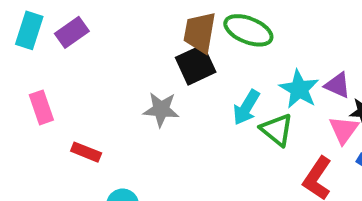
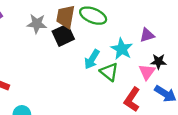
purple triangle: (338, 85) -> (147, 35), moved, turned -42
gray star: (161, 109) -> (37, 24), moved

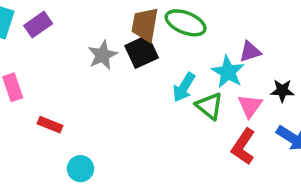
gray star: (37, 24) -> (103, 55), moved, turned -30
purple triangle: (147, 35) -> (250, 52), moved
pink triangle: (147, 72) -> (250, 106), moved

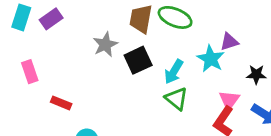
black square: (142, 52) -> (138, 60), moved
green triangle: (209, 106) -> (177, 99), moved
pink triangle: (250, 106) -> (229, 100), moved

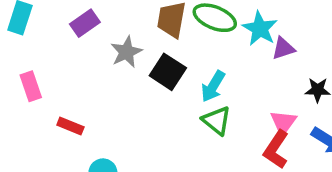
purple rectangle: (51, 19) -> (85, 23), moved
cyan star: (211, 59) -> (260, 29), moved
black square: (138, 60) -> (168, 72), turned -32

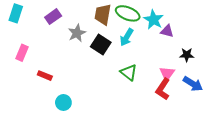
purple triangle: (283, 48) -> (167, 31), turned 32
pink rectangle: (31, 86) -> (22, 53), turned 42
cyan arrow: (213, 86) -> (127, 37), moved

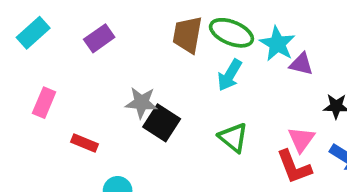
cyan rectangle: (16, 13) -> (33, 33), turned 30
gray star: (77, 33) -> (141, 103), moved, turned 30
black square: (101, 45) -> (162, 123), moved
red L-shape: (163, 89) -> (294, 167), turned -55

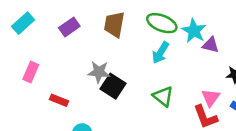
brown trapezoid: (187, 35) -> (114, 24), moved

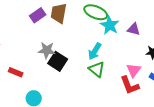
purple rectangle: (69, 27) -> (38, 15), moved
cyan star: (194, 31) -> (110, 25), moved
cyan arrow: (161, 53) -> (95, 51), moved

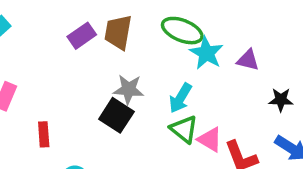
gray star: (47, 50) -> (129, 89), moved
pink triangle: (134, 70) -> (210, 140), moved, turned -35
red rectangle: (16, 72) -> (44, 134), turned 64

